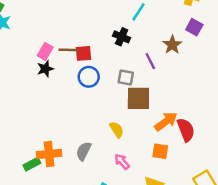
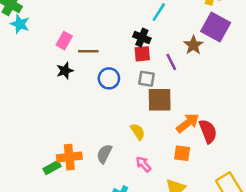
purple square: (194, 27) -> (216, 27), size x1.6
pink rectangle: (45, 51) -> (64, 41), moved
red square: (83, 53) -> (142, 54), moved

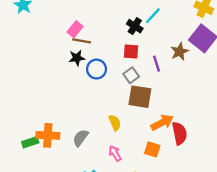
black cross: (142, 38) -> (135, 26), moved
pink rectangle: (64, 41) -> (75, 29), moved
black star: (65, 71) -> (77, 58), moved
gray square: (147, 79) -> (131, 75), turned 35

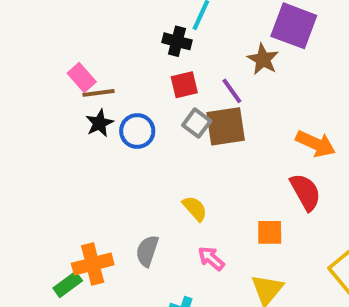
pink rectangle: (75, 29) -> (82, 77), turned -63
brown square: (140, 97) -> (226, 126), moved
orange arrow: (162, 122) -> (316, 144), moved, turned 70

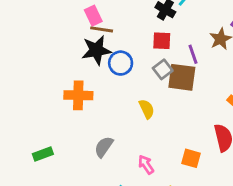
black star: (99, 123) -> (96, 50), size x1.5
yellow semicircle: (195, 208) -> (147, 109), moved
orange cross: (93, 264) -> (78, 95), moved

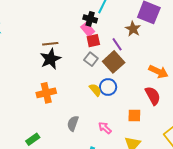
pink rectangle: (93, 16) -> (88, 29), moved
blue circle: (121, 63) -> (108, 87), moved
gray square: (163, 69) -> (91, 59), moved
brown square: (182, 77) -> (114, 62), turned -35

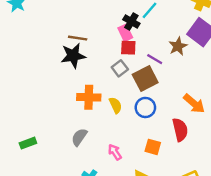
purple line: (117, 44) -> (155, 59), turned -40
blue circle: (108, 87) -> (145, 107), moved
orange cross: (46, 93) -> (89, 97), moved

